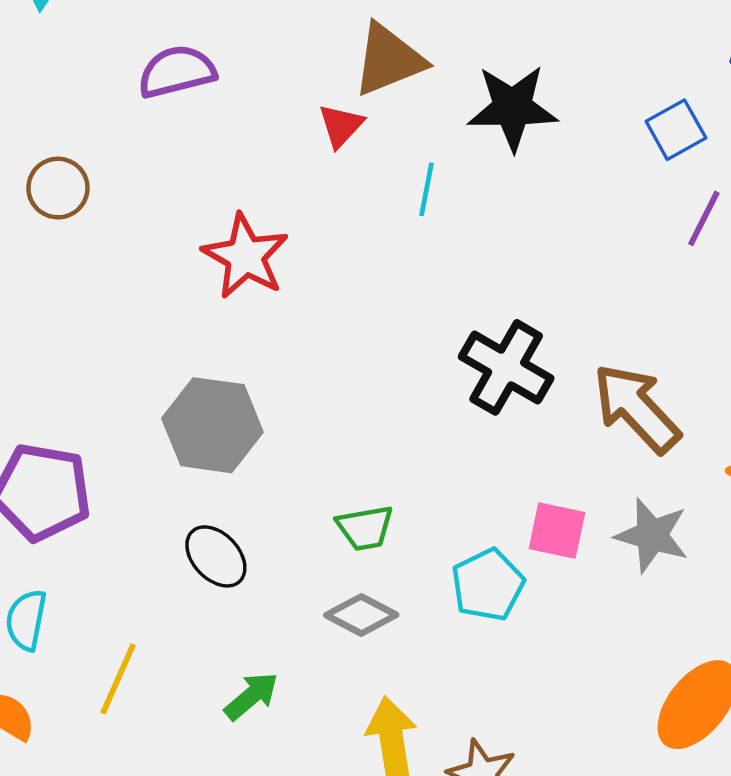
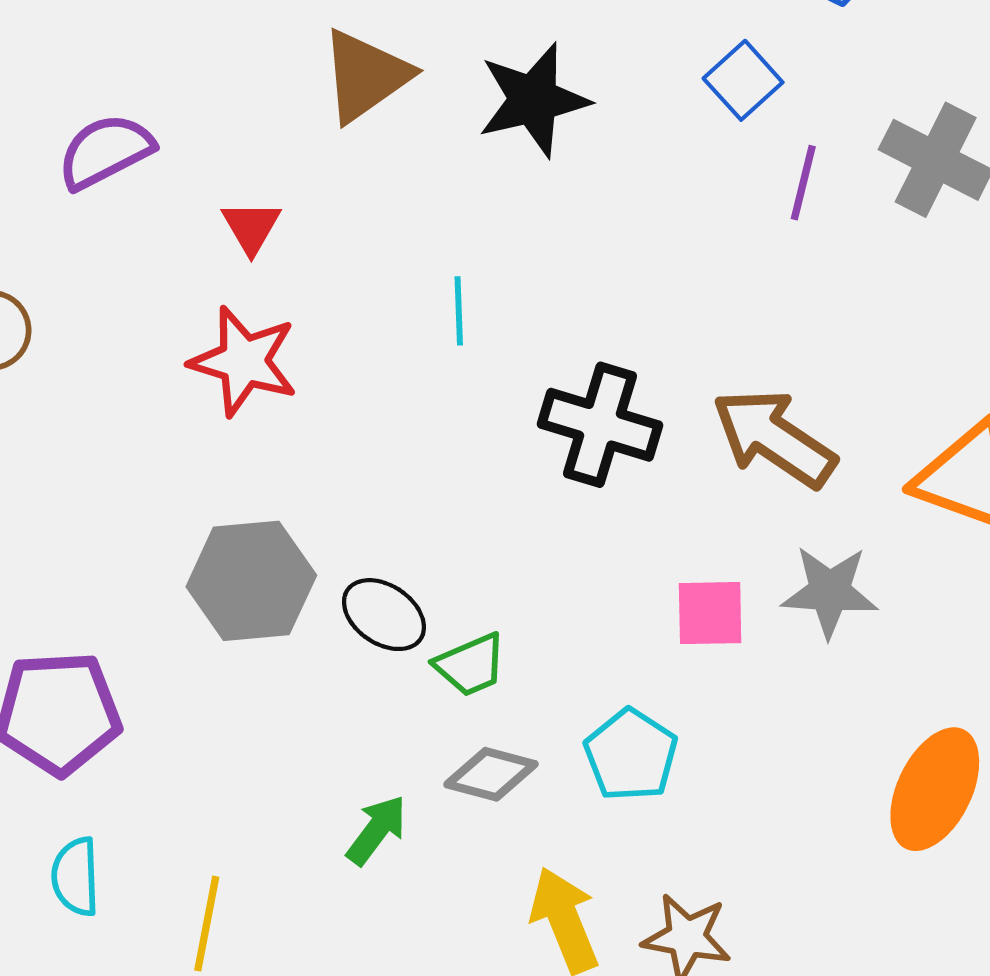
red triangle: (341, 126) -> (251, 227), moved
cyan line: (426, 189) -> (459, 311), moved
black ellipse: (216, 556) -> (384, 615), moved
cyan pentagon: (488, 585) -> (631, 755), moved
green arrow: (251, 696) -> (377, 830), moved

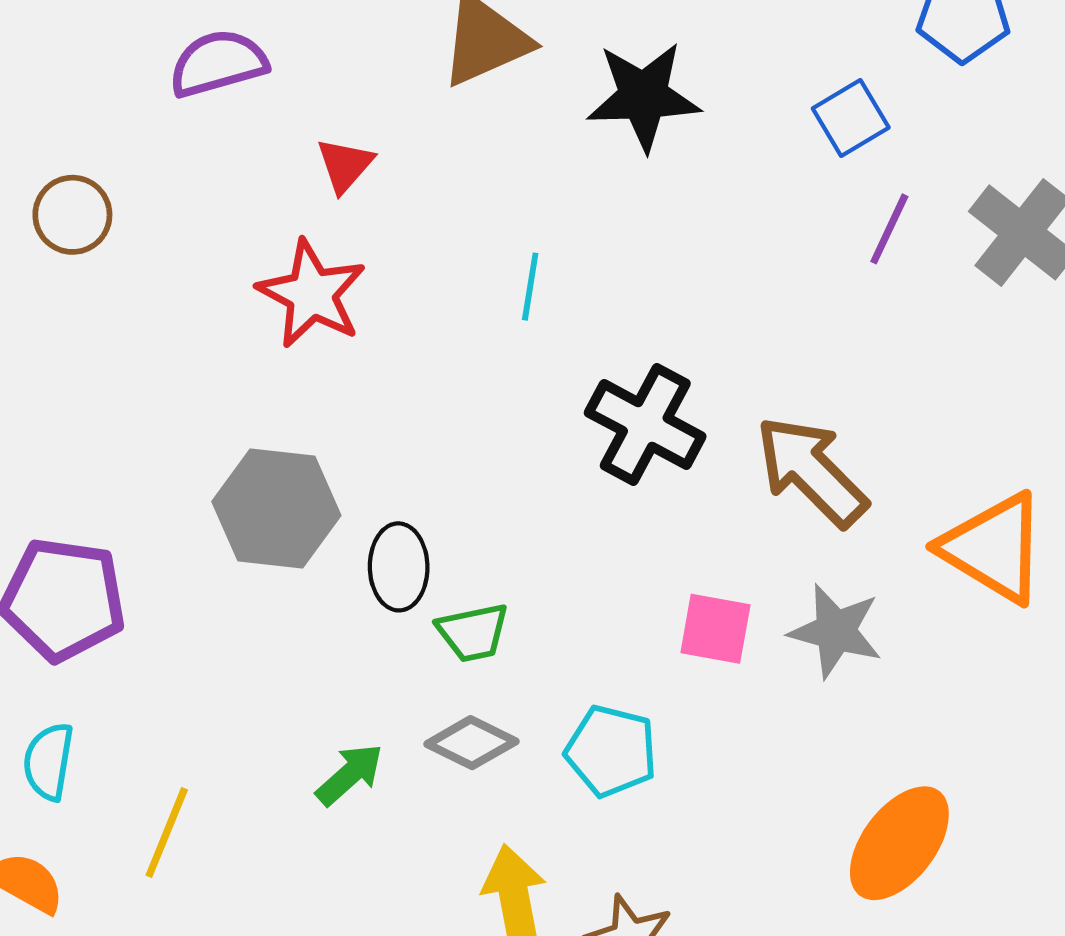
black ellipse: (384, 615) -> (399, 567), turned 44
cyan pentagon: (631, 755) -> (611, 751), turned -30

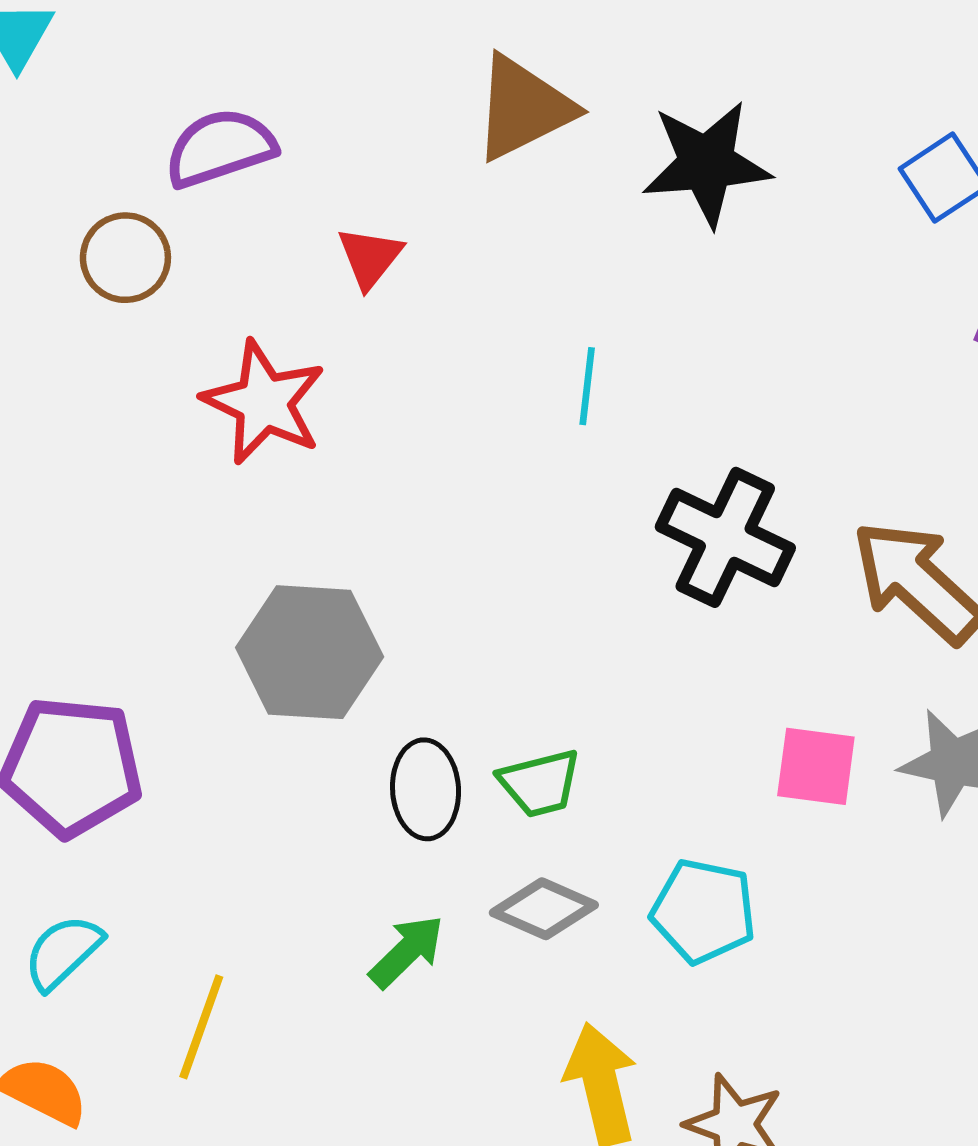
brown circle: (72, 215) -> (125, 258), moved
red star: (312, 294) -> (264, 402), moved
black ellipse: (399, 567) -> (426, 789), moved
cyan semicircle: (48, 761) -> (63, 952), turned 40

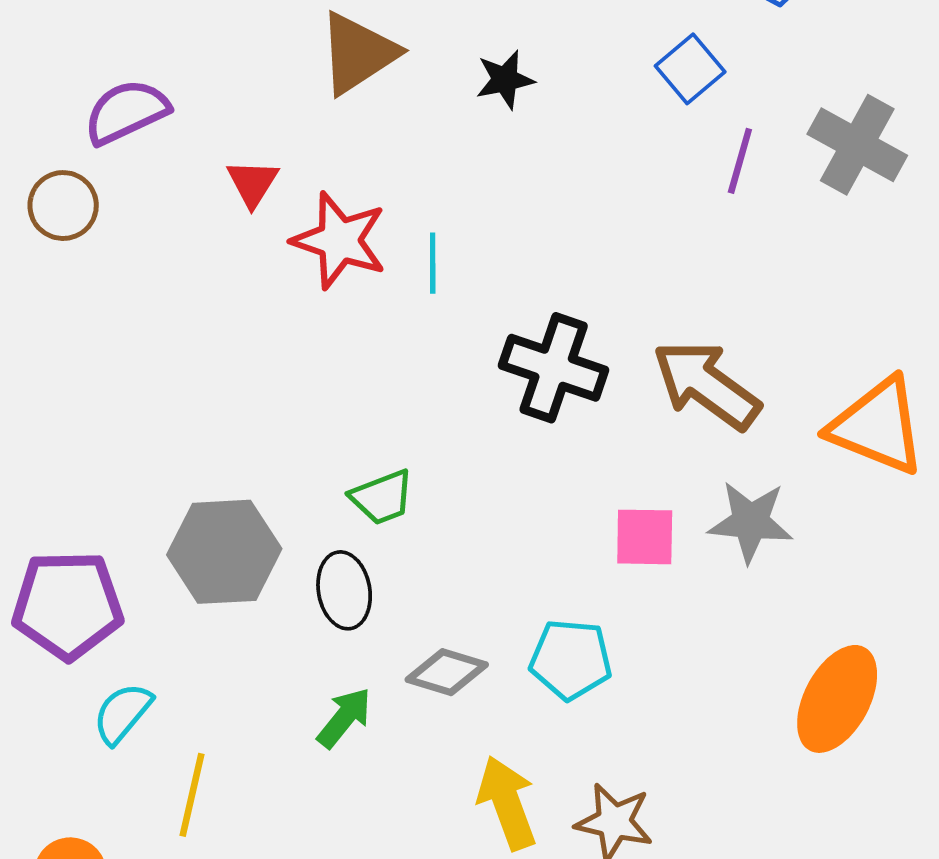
black star: (706, 163) -> (505, 80), size x0.6
red star: (264, 402) -> (339, 240), moved
gray hexagon: (310, 652) -> (224, 552), moved
green trapezoid: (540, 783) -> (382, 497), moved
cyan semicircle: (63, 952) -> (122, 713), moved

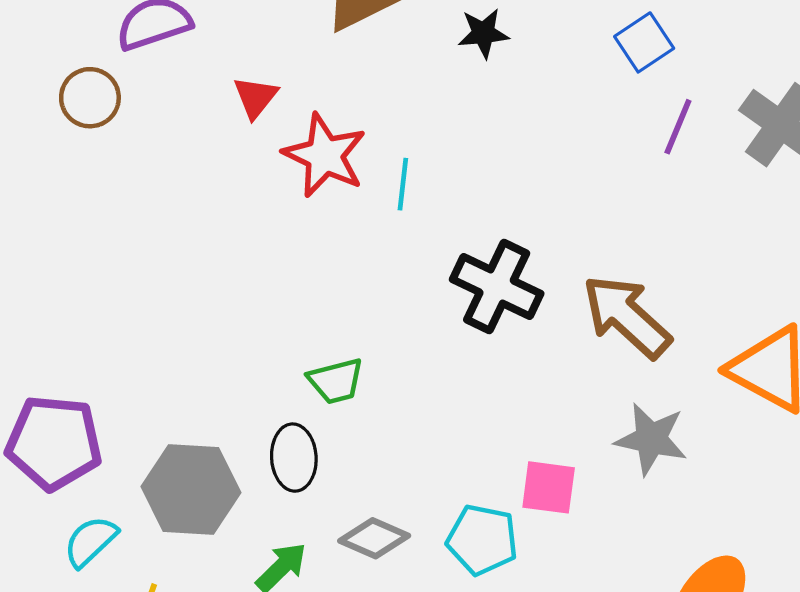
pink square: (645, 537) -> (549, 487), moved
gray hexagon: (224, 552) -> (191, 489), moved

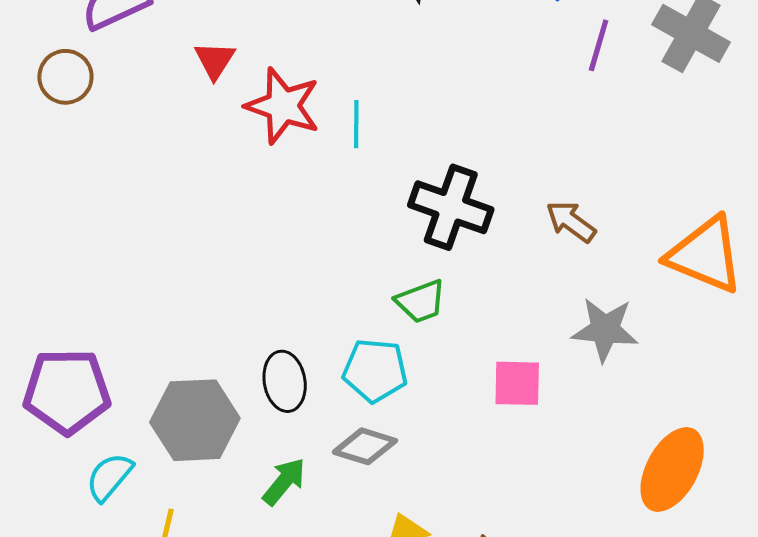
brown arrow: (627, 316) -> (571, 222), size x0.6
green trapezoid: (336, 381) -> (421, 301), moved
cyan pentagon: (482, 540) -> (375, 370), moved

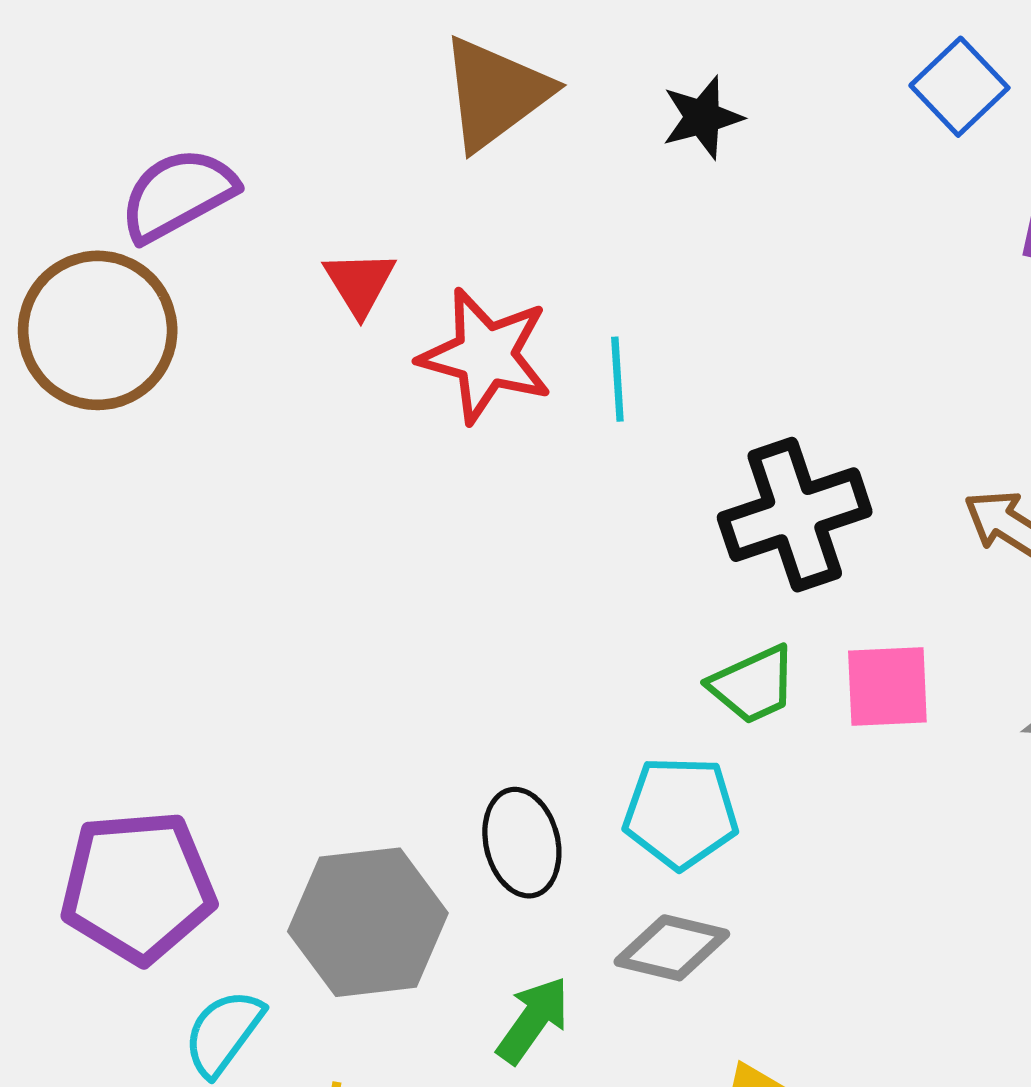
brown circle: (65, 77) -> (98, 330), size x1.6
black cross: (451, 207) -> (795, 515), turned -34
pink square: (517, 383) -> (887, 687), moved

